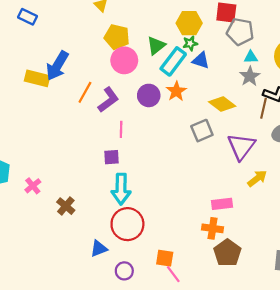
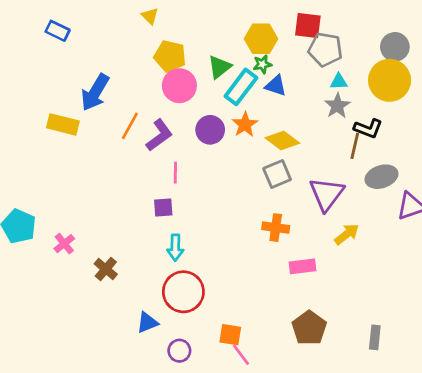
yellow rectangle: (37, 78) -> (63, 124), moved
yellow diamond: (222, 104) -> (282, 141), moved
cyan arrow: (121, 189) -> (175, 248), size x0.7
orange cross: (213, 228) -> (276, 228), moved

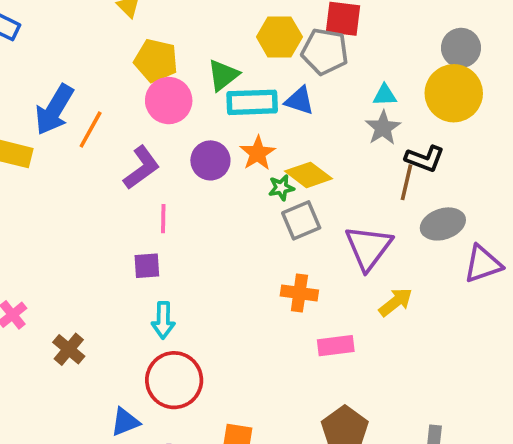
gray pentagon: (325, 50) -> (325, 51), moved
green star: (262, 64) -> (281, 188), moved
cyan rectangle: (241, 87) -> (252, 102), turned 51
orange line: (130, 126) -> (91, 130), moved

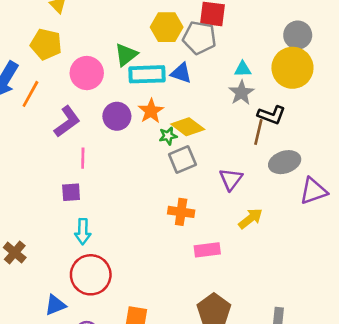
yellow pentagon: (156, 61) -> (46, 44), moved
purple triangle: (368, 248) -> (231, 179), size x0.7

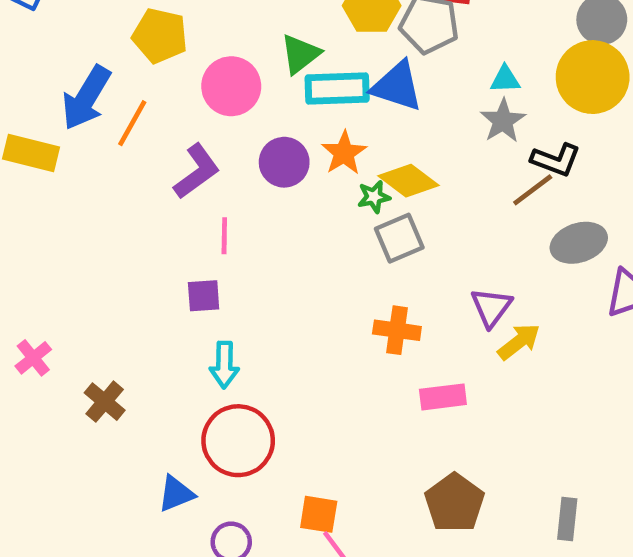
blue triangle: (181, 73) -> (397, 86), size x1.4
brown line: (258, 132) -> (533, 190), turned 40
purple triangle: (231, 179) -> (491, 307), moved

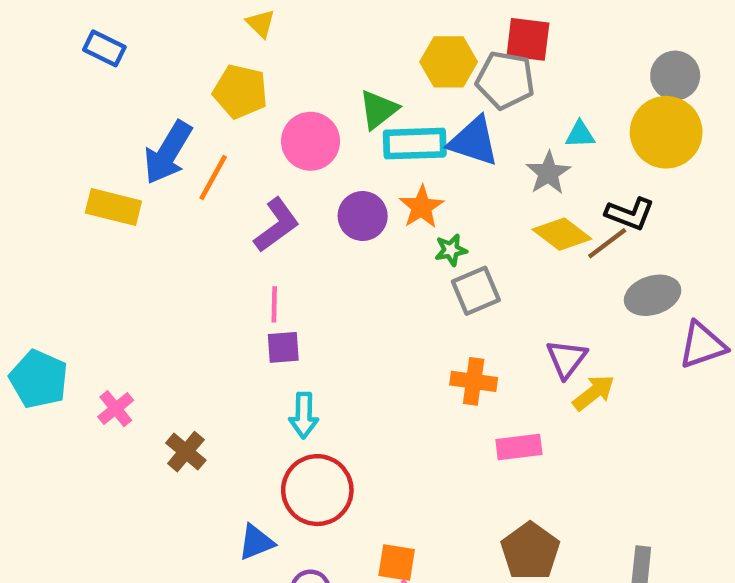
gray star: (503, 121) -> (548, 173), moved
yellow diamond: (408, 181) -> (562, 234), moved
pink line: (224, 236) -> (274, 304), moved

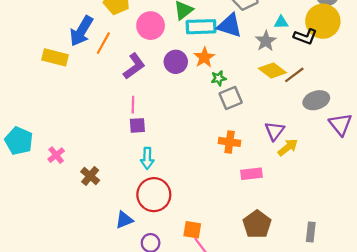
black L-shape: (630, 214) -> (305, 37), moved
purple triangle: (702, 345) -> (340, 124), turned -50

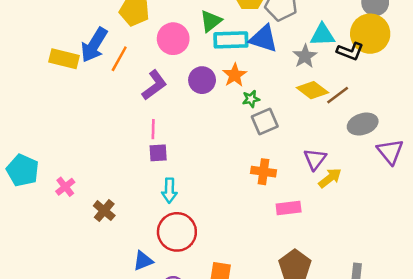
cyan triangle: (281, 22) -> (322, 35), size x1.5
yellow rectangle: (55, 57) -> (64, 59), moved

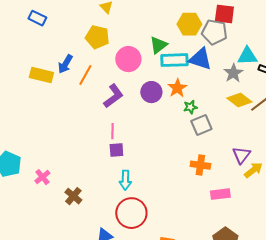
blue arrow: (94, 45) -> (65, 64), size x0.7

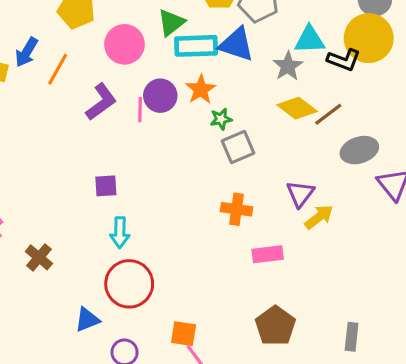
pink line: (112, 131) -> (140, 110), moved

